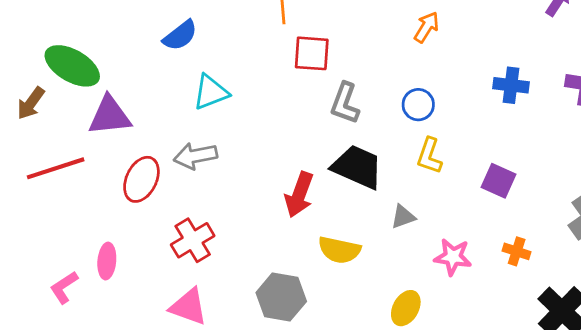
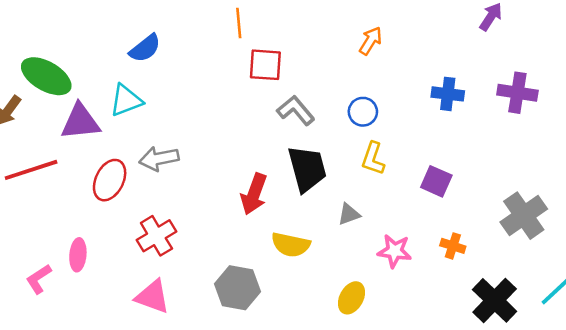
cyan triangle: (211, 92) -> (126, 100), moved
gray L-shape: (345, 103) -> (296, 110), turned 120
black trapezoid: (357, 167) -> (307, 169), turned 51

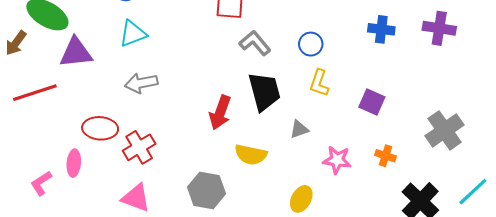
cyan triangle: (126, 100) -> (133, 34), moved
red ellipse: (110, 180) -> (100, 128), moved, turned 68

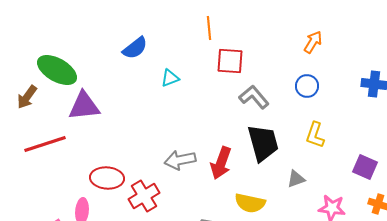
cyan triangle: (133, 34) -> (170, 78), moved, size x0.7
blue circle: (311, 44) -> (307, 86), moved
gray arrow: (141, 83) -> (180, 160), moved
purple square: (372, 102) -> (365, 167), moved

